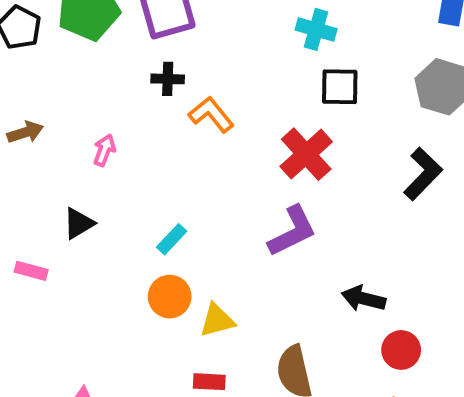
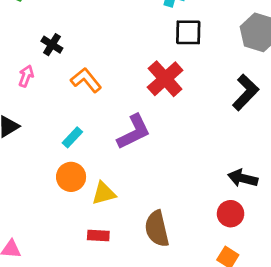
black cross: (168, 79) -> (52, 45), moved, turned 30
orange L-shape: (211, 115) -> (86, 80), moved
purple L-shape: (292, 231) -> (134, 132), moved
black arrow: (364, 299) -> (243, 178), moved

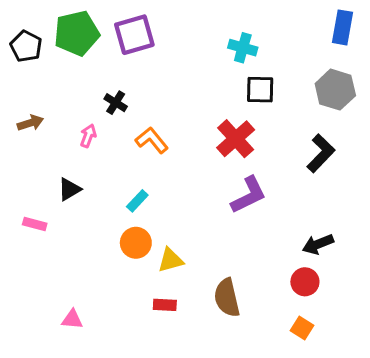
purple L-shape: (134, 132) -> (249, 195), moved
black arrow: (243, 178) -> (318, 244), turned -36

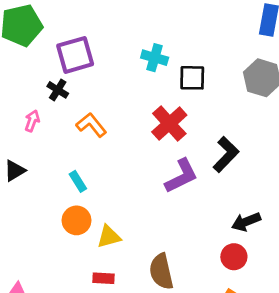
purple square: (134, 35) -> (75, 55), moved
cyan cross: (243, 48) -> (155, 58), moved
black L-shape: (321, 153) -> (226, 154), moved
cyan rectangle: (137, 201) -> (78, 181), turned -75

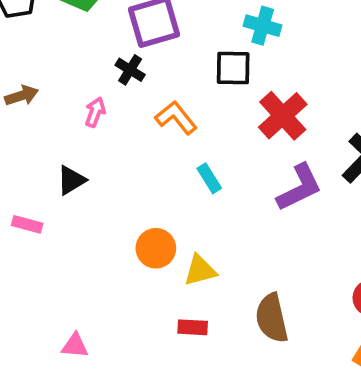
black square: (192, 78) -> (233, 68), moved
cyan rectangle: (78, 181) -> (209, 178), moved

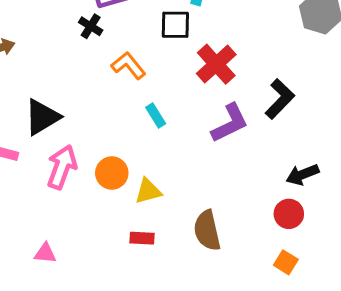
pink arrow: (95, 112) -> (62, 167), moved, size x1.8
black triangle: (71, 180) -> (42, 117), size x1.5

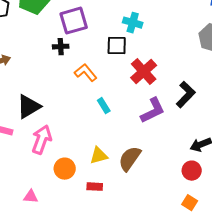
black cross: (91, 26) -> (61, 47), turned -35
orange circle: (112, 173) -> (65, 169), moved
brown semicircle: (207, 231) -> (130, 159), moved, turned 48

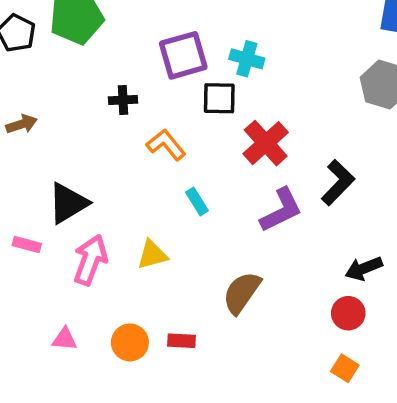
purple square: (74, 21) -> (183, 55), moved
yellow triangle: (99, 156) -> (152, 255), moved
orange circle: (65, 169) -> (130, 342), moved
pink triangle: (31, 197) -> (65, 339), moved

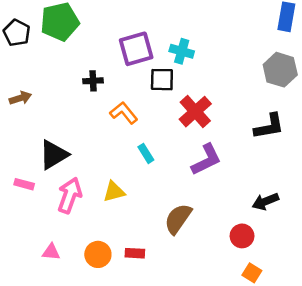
black L-shape: (338, 183) -> (269, 126), moved, turned 36
red circle: (348, 313) -> (242, 236), moved

